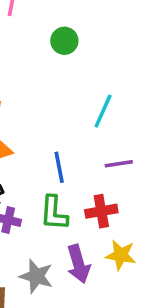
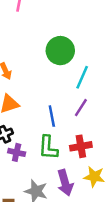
green circle: (64, 41) -> (60, 51), moved, size x1.5
purple line: (119, 164) -> (81, 108), moved, turned -48

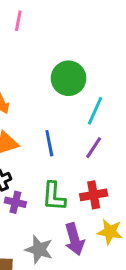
blue line: (52, 116) -> (49, 143), moved

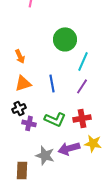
green L-shape: (54, 196) -> (55, 119), turned -70
purple arrow: (74, 239) -> (69, 148), turned 90

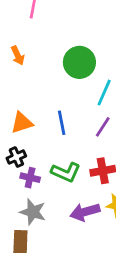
orange arrow: (20, 56) -> (18, 56), moved
gray star: (45, 155) -> (33, 212), moved

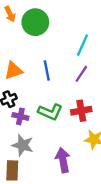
green circle: (79, 62) -> (35, 22), moved
purple arrow: (85, 212) -> (63, 160), moved, turned 95

